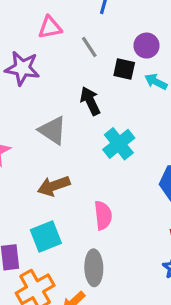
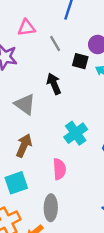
cyan cross: (119, 144) -> (76, 133), moved
brown arrow: (54, 186) -> (24, 146), turned 130

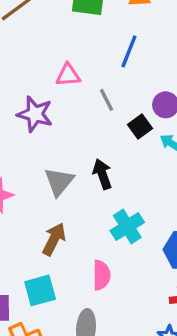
black square: (80, 61) -> (140, 127), turned 35
black arrow: (54, 84) -> (102, 174), moved
gray triangle: (25, 104) -> (59, 182), turned 30

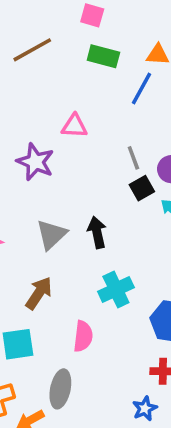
blue line: (129, 51) -> (142, 89), moved
gray line: (106, 100) -> (133, 158), moved

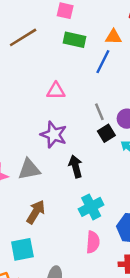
purple star: (35, 162) -> (54, 135), moved
gray triangle: (51, 235) -> (29, 169), moved, turned 35
pink semicircle: (83, 336) -> (93, 242), moved

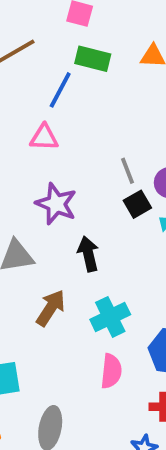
blue line: (103, 62) -> (60, 90), moved
pink triangle: (56, 91) -> (44, 137), moved
brown arrow: (36, 212) -> (51, 308), moved

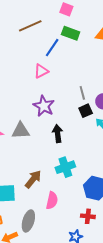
pink triangle: (44, 137) -> (41, 71), turned -35
brown arrow: (51, 308) -> (33, 179), moved
pink semicircle: (111, 371) -> (52, 200), moved

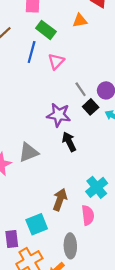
green rectangle: (71, 33) -> (46, 30), turned 36
pink triangle: (41, 71) -> (56, 61), moved
purple star: (44, 106) -> (59, 115), moved
cyan cross: (65, 167) -> (97, 187), moved

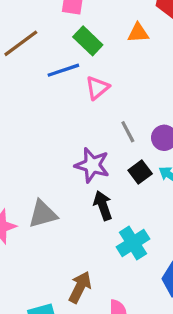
blue line: (32, 52) -> (63, 70), turned 50
black square: (91, 107) -> (140, 172), moved
cyan cross: (97, 187) -> (133, 243), moved

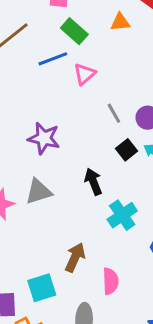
purple star: (92, 165) -> (44, 138), moved

